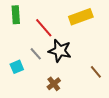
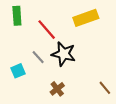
brown line: (96, 72) -> (105, 88), moved

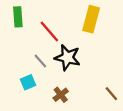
yellow rectangle: (86, 18) -> (91, 19), turned -55
cyan square: (18, 71) -> (28, 82), moved

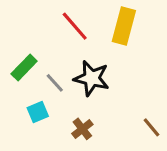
green rectangle: (18, 17) -> (24, 67), moved, turned 48
red line: (49, 32) -> (75, 26), moved

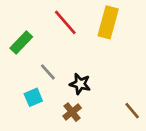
green rectangle: (24, 67) -> (21, 42), moved
black star: (92, 78) -> (80, 84), moved, size x0.7

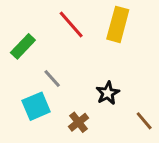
black star: (80, 84) -> (108, 93), moved, turned 30
cyan square: (33, 97) -> (36, 106), size x1.4

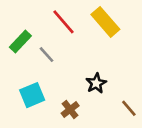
yellow rectangle: (118, 24) -> (105, 22), turned -56
gray line: (52, 78) -> (47, 55), moved

